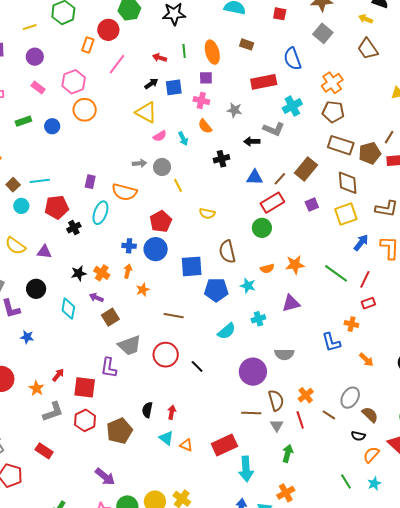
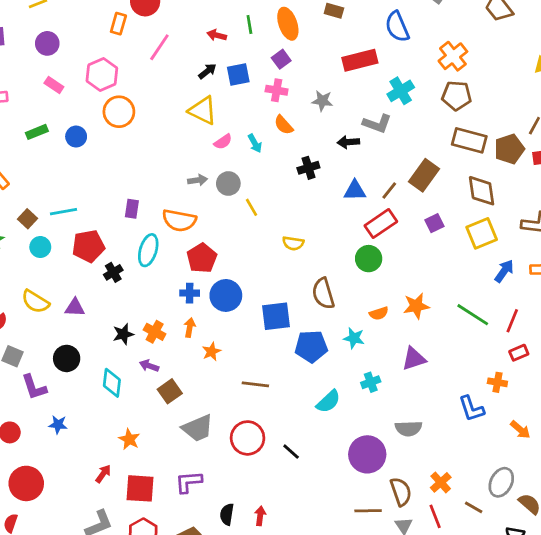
purple square: (206, 78) -> (281, 59), turned -32
red pentagon: (161, 221) -> (202, 258), moved
purple L-shape: (109, 368) -> (189, 482), moved, turned 80
orange star: (36, 388) -> (129, 439), moved

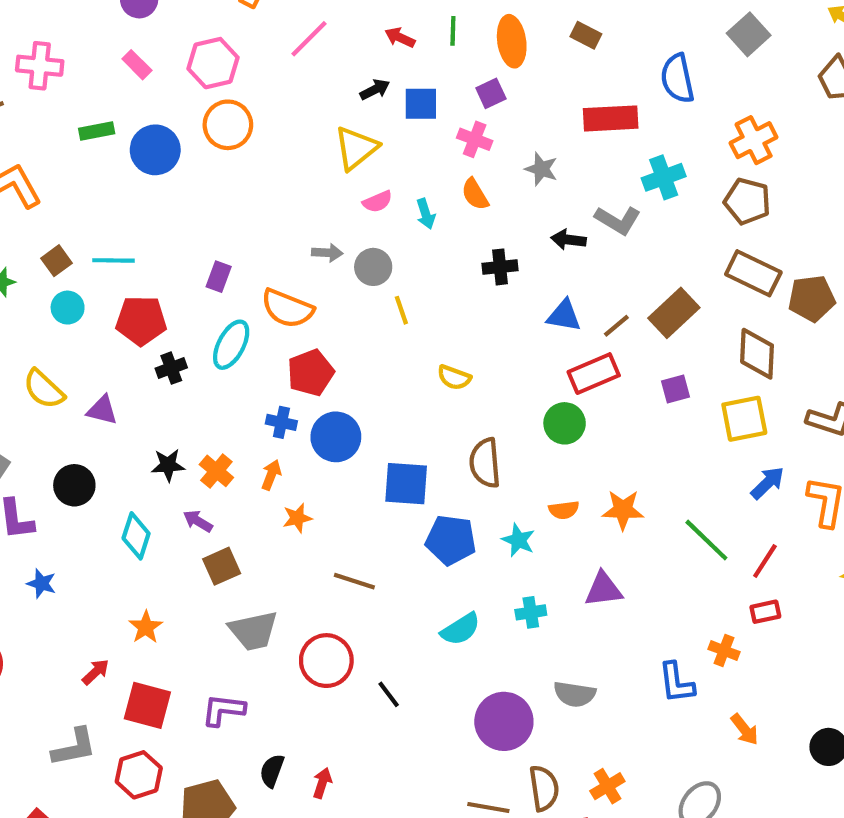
yellow triangle: (203, 111) -> (356, 148), turned 44
blue circle: (76, 137) -> (155, 150), size x1.5

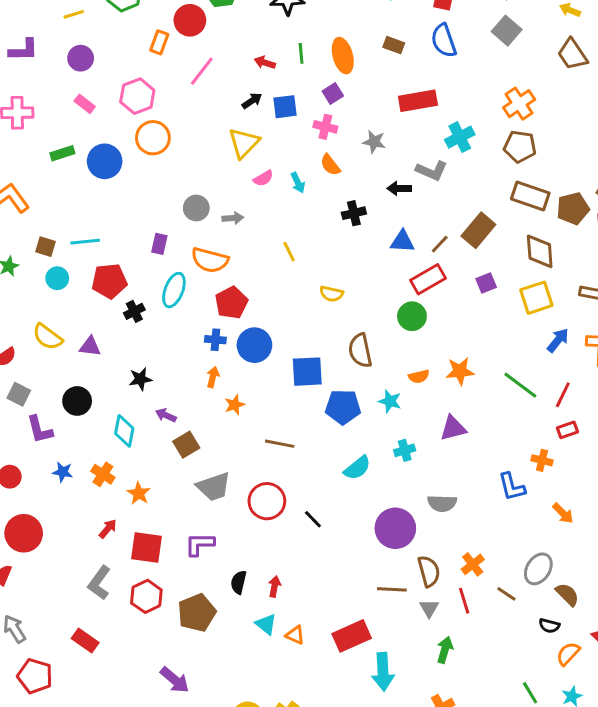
blue semicircle: (677, 78) -> (444, 41), moved
brown square: (56, 261) -> (46, 247), turned -30
gray circle: (373, 267) -> (196, 208), moved
orange cross: (216, 471) -> (103, 474), moved
gray L-shape: (74, 747) -> (99, 583), turned 144

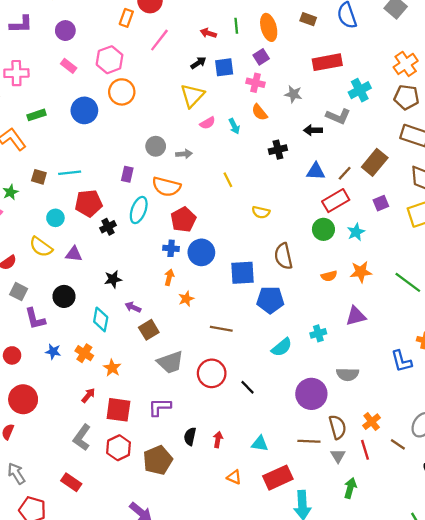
green rectangle: (62, 153) -> (36, 115), moved
cyan circle: (57, 278) -> (55, 218), moved
cyan star: (390, 401) -> (356, 232), moved, turned 30
cyan triangle: (266, 624) -> (260, 444), moved, turned -30

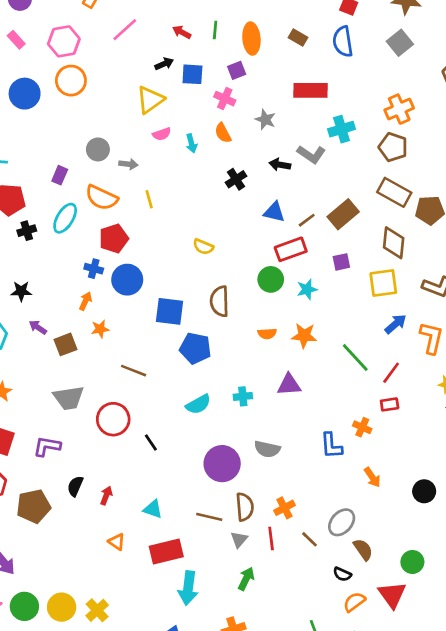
black cross: (278, 150) -> (236, 179), turned -30
yellow line: (228, 180) -> (149, 199), moved
brown square: (149, 330) -> (66, 344), moved

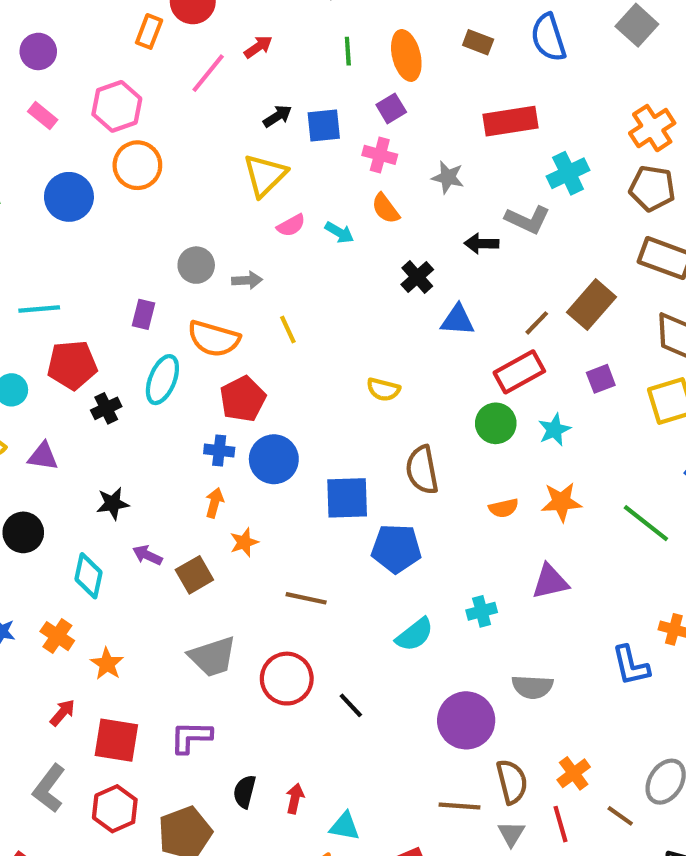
red arrow: (182, 32) -> (258, 47), moved, turned 126
cyan arrow: (191, 143) -> (339, 232), turned -36
blue triangle: (274, 212) -> (458, 320), moved
cyan triangle: (153, 509) -> (345, 826), moved

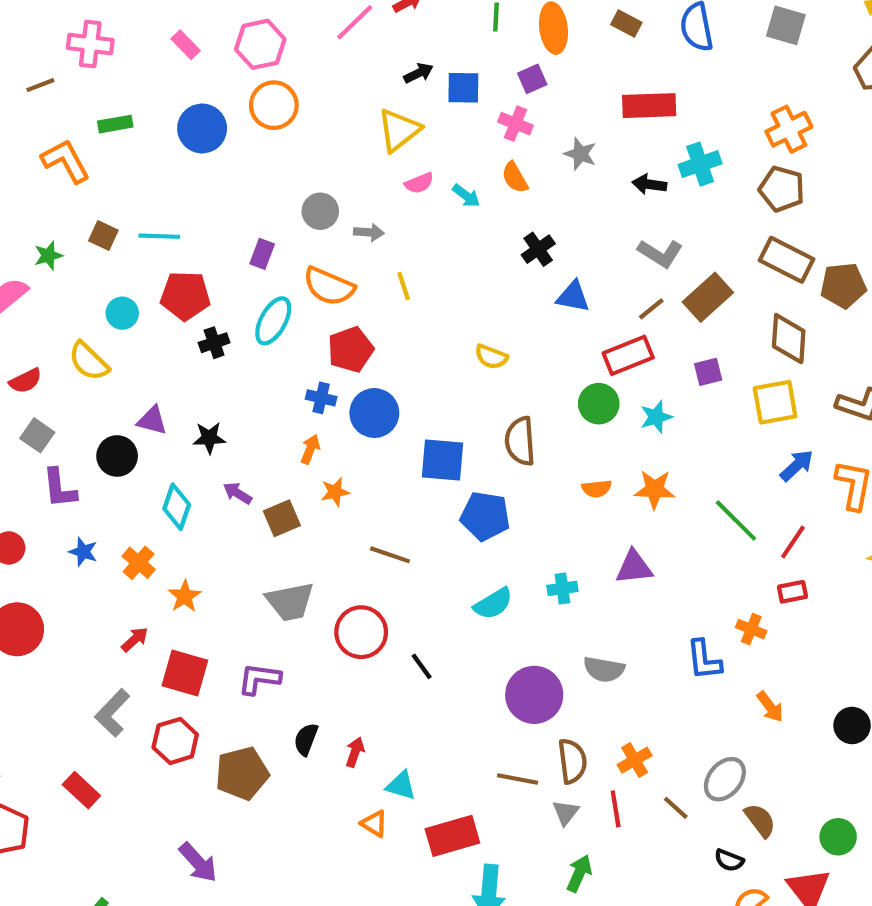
gray square: (637, 25) -> (786, 25), turned -33
gray L-shape: (528, 220) -> (660, 253), moved
black arrow: (481, 244) -> (649, 184), moved
purple triangle: (43, 456) -> (152, 420), moved

